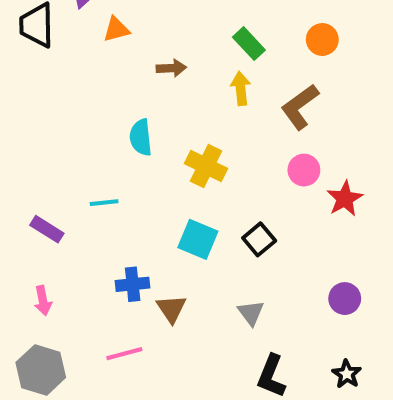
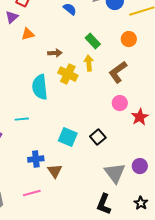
cyan semicircle: (141, 137) -> (40, 87), size x1.4
yellow cross: (206, 166) -> (68, 74), moved
gray triangle: (251, 313) -> (115, 173), moved, size x1.6

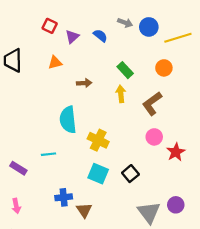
purple triangle: (12, 17) -> (72, 37), moved
yellow cross: (68, 74) -> (98, 140), moved

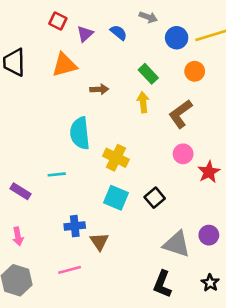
blue circle: (149, 27) -> (177, 38), moved
orange triangle: (55, 63) -> (64, 65), size x1.5
gray triangle: (149, 212) -> (177, 244), turned -35

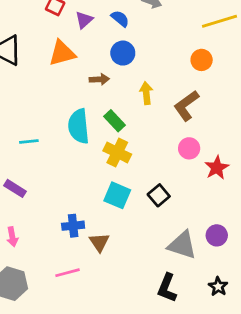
blue circle: (177, 38) -> (123, 53), moved
green rectangle: (148, 74) -> (115, 121), moved
cyan line: (57, 174) -> (29, 141), moved

